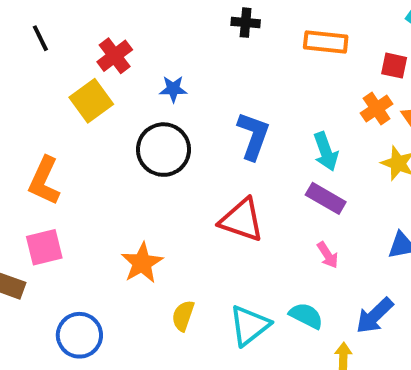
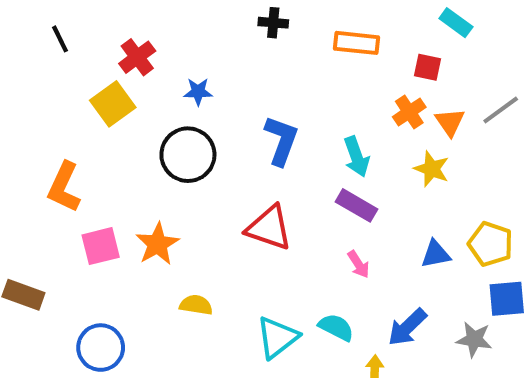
pink square: (44, 247) -> (101, 246), moved
orange star: (142, 263) -> (157, 244), moved
yellow semicircle: (183, 316) -> (196, 305), moved, turned 80

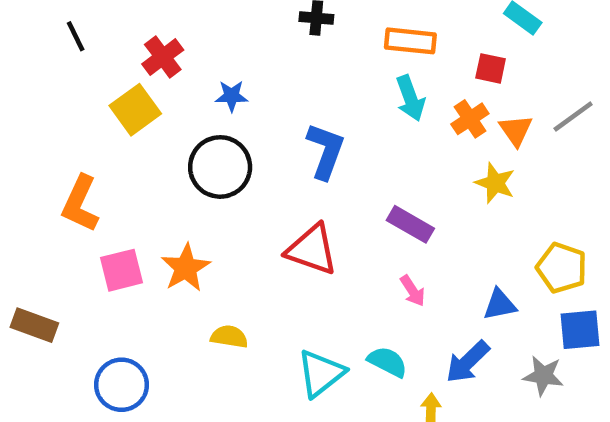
cyan arrow: (356, 157) -> (410, 98), moved
blue triangle: (436, 254) -> (500, 305), moved

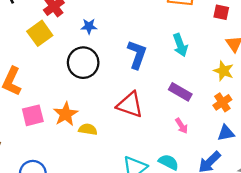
cyan arrow: (410, 98) -> (180, 45), moved
orange cross: (470, 119) -> (222, 102), moved
yellow semicircle: (229, 337) -> (88, 129), moved

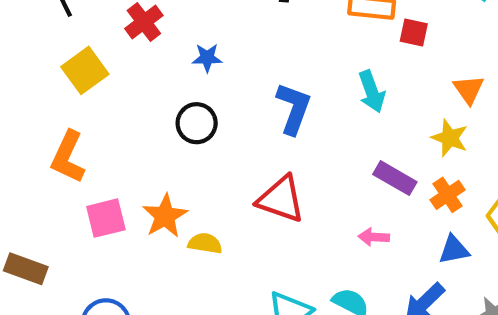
red square: (221, 12) -> (414, 33), moved
yellow square: (40, 33) -> (85, 70), moved
black circle: (83, 63) -> (197, 123), size x0.7
purple rectangle: (180, 92) -> (395, 178), moved
pink arrow: (181, 126) -> (374, 237), turned 126

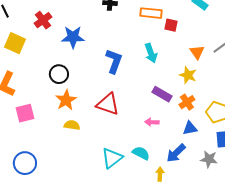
blue star: (207, 58) -> (73, 37), size x1.6
yellow square: (85, 70) -> (15, 43), turned -30
black circle: (197, 123) -> (59, 74), moved
orange star: (165, 216) -> (66, 100), moved

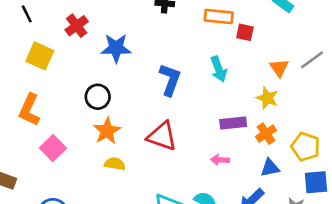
purple rectangle: (162, 94) -> (233, 123), turned -36
pink square: (25, 113) -> (53, 148), turned -30

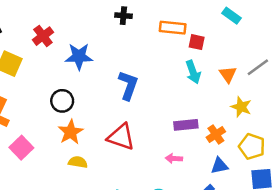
cyan arrow: (219, 69) -> (193, 72), moved
yellow star: (267, 98) -> (241, 107), moved

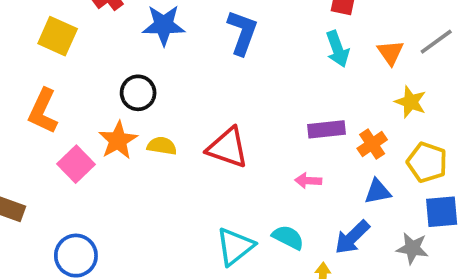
blue L-shape: (128, 85) -> (242, 32), moved
orange star: (71, 132) -> (118, 140), moved
yellow semicircle: (78, 162) -> (162, 146), moved

